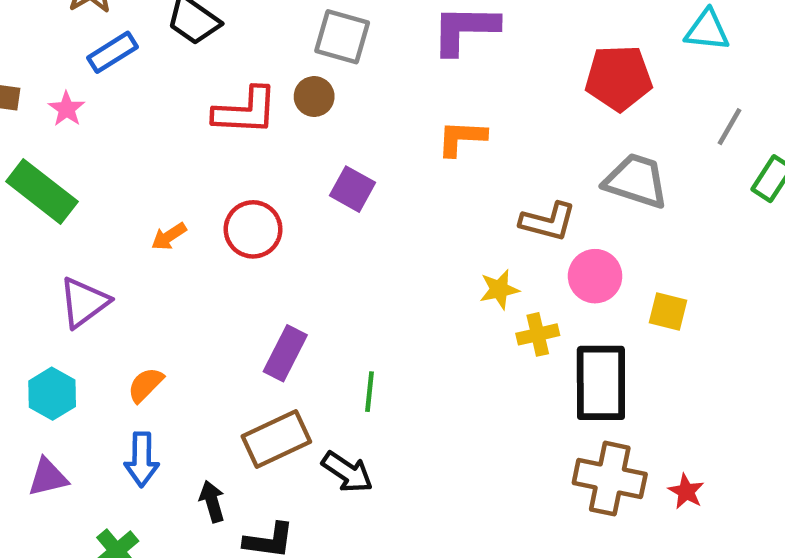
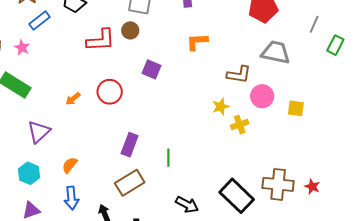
black rectangle: (601, 383) -> (237, 196), moved, turned -40
black arrow: (347, 472) -> (187, 205), moved

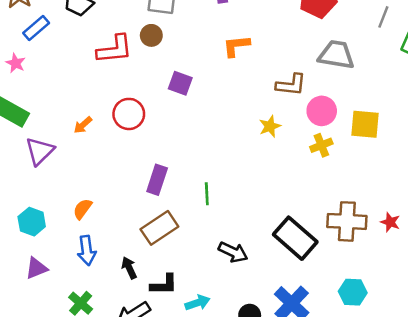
yellow square: (296, 108) -> (365, 124), size x1.4
yellow cross: (240, 125) -> (321, 145), moved
purple triangle: (39, 132) -> (40, 151), moved

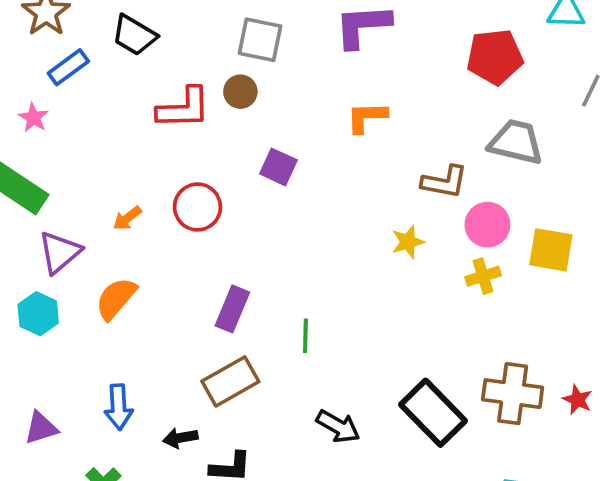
orange semicircle: (82, 209) -> (116, 299), moved, size x1.4
cyan hexagon: (32, 222) -> (38, 314), moved
black arrow: (129, 268) -> (180, 438), turned -80

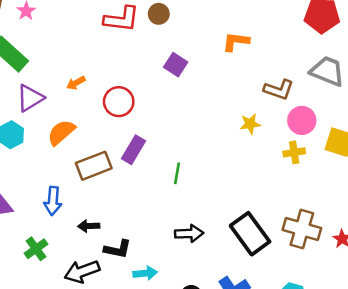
red circle: (197, 207) -> (119, 102), moved
brown rectangle: (230, 381) -> (94, 166), moved
black arrow: (338, 426) -> (189, 233), turned -40

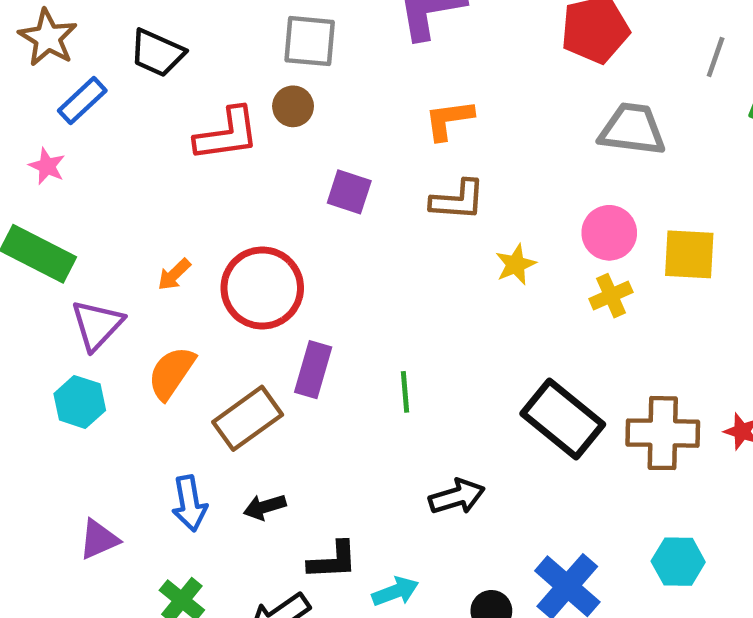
brown L-shape: (279, 90) -> (458, 200), moved
red circle: (119, 102) -> (262, 288), size x1.4
black arrow: (89, 226) -> (265, 507), moved
black rectangle: (250, 234) -> (563, 419), moved

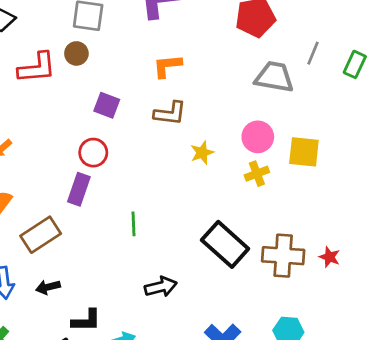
gray line: (716, 57) -> (313, 53), moved
red circle: (262, 288) -> (93, 153), moved, size x0.6
purple rectangle: (313, 370) -> (79, 189), moved

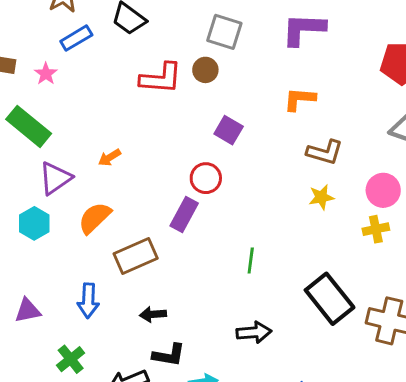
brown L-shape: (170, 113) -> (325, 152), moved
green line: (133, 224) -> (251, 260), moved
black arrow: (48, 287) -> (153, 314), moved

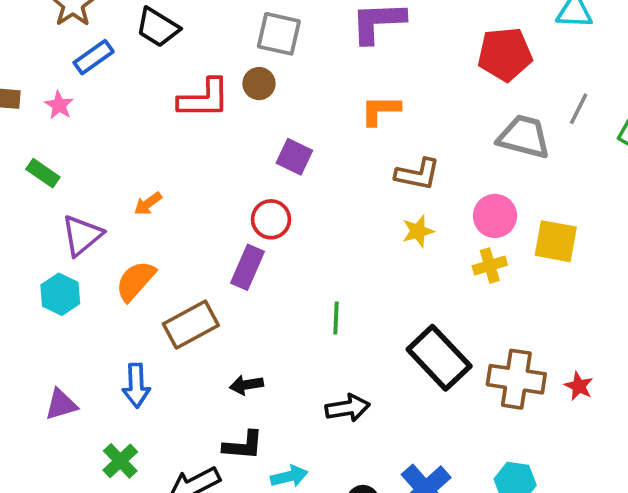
green rectangle: (29, 126) -> (43, 173), size x0.6
black arrow: (153, 314) -> (246, 385), moved

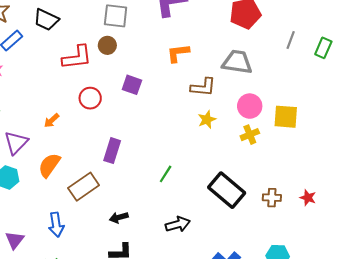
gray trapezoid: (524, 137) -> (237, 62), moved
red circle: (271, 219) -> (90, 98), moved
green line: (336, 318) -> (166, 174), turned 36
brown cross: (516, 379) -> (272, 198), size x0.6
purple triangle: (61, 404) -> (15, 240), turned -30

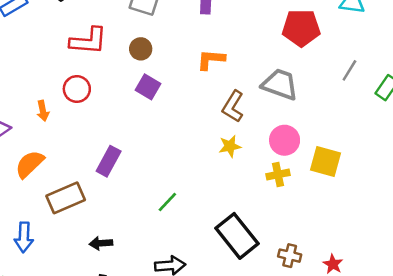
brown circle: (107, 45) -> (141, 49), moved
brown L-shape: (203, 87) -> (233, 106), turned 105
red circle: (90, 98) -> (77, 89), moved
orange arrow: (52, 121) -> (43, 111), turned -70

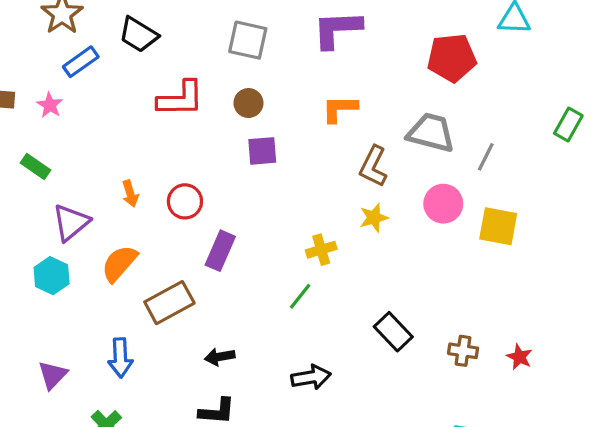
gray line: (349, 70) -> (486, 157), moved
purple square: (148, 87) -> (262, 151), turned -30
red circle: (77, 89) -> (185, 201), moved
yellow cross: (278, 175) -> (321, 250), moved
black rectangle: (237, 236) -> (393, 332), size x0.7

